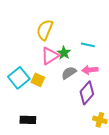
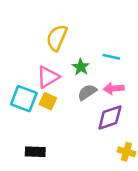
pink triangle: (50, 56) -> (48, 77), moved
cyan square: (19, 78) -> (24, 99), turned -30
purple diamond: (87, 93) -> (110, 118), turned 30

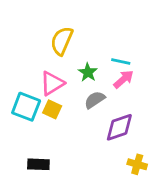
pink arrow: (114, 88) -> (123, 79), moved, turned 144

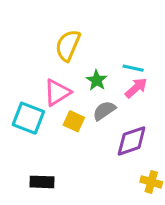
yellow square: (52, 109) -> (74, 121), moved

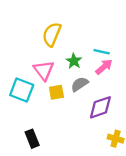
pink triangle: (57, 92) -> (44, 70), turned -35
yellow square: (74, 121) -> (56, 92), turned -35
black rectangle: (42, 182) -> (32, 139), turned 66

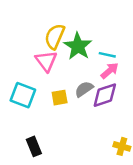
green star: (74, 61) -> (78, 46), moved, size x1.6
pink triangle: (44, 70) -> (46, 61), moved
purple diamond: (100, 107) -> (105, 95), moved

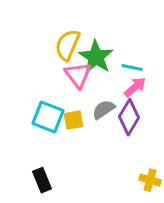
pink triangle: (46, 61) -> (78, 75), moved
cyan square: (23, 95) -> (48, 117), moved
purple diamond: (105, 95) -> (129, 117), turned -40

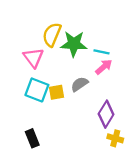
green star: (96, 57) -> (74, 44), turned -30
pink triangle: (78, 75) -> (33, 58), moved
purple diamond: (129, 117) -> (106, 114), moved

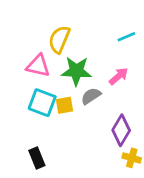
green star: (74, 44) -> (76, 71), moved
cyan line: (101, 52) -> (126, 37), moved, turned -35
pink triangle: (33, 58) -> (38, 66), turned -40

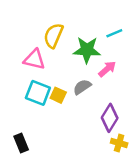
green star: (76, 71) -> (87, 50), moved
yellow square: (65, 105) -> (58, 95), turned 35
black rectangle: (37, 158) -> (21, 143), moved

